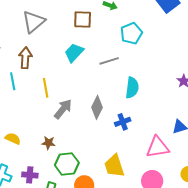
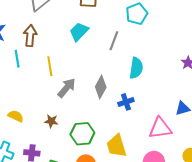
gray line: (109, 61) -> (114, 41), turned -54
green hexagon: (67, 164) -> (82, 134), moved

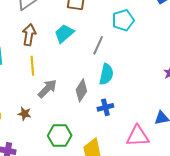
brown arrow: (30, 36) -> (29, 35), moved
cyan semicircle: (136, 68) -> (106, 74), moved
brown star: (51, 121) -> (25, 114), moved

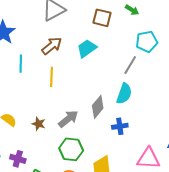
brown arrow: (29, 35) -> (52, 46), turned 35
gray line: (98, 45) -> (130, 65), moved
gray arrow: (47, 89) -> (68, 119), moved

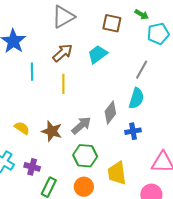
cyan pentagon: (147, 42) -> (158, 34), moved
brown star: (39, 124) -> (52, 131), size x1.5

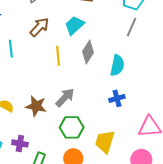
gray line: (142, 70) -> (132, 27), moved
yellow line: (63, 84) -> (58, 56), moved
gray diamond: (110, 112) -> (88, 52), moved
yellow trapezoid: (117, 173) -> (105, 142), turned 30

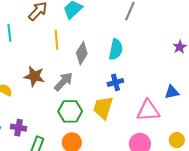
gray diamond: (88, 52) -> (82, 53), moved
brown star: (36, 106) -> (34, 76), moved
yellow trapezoid: (105, 142) -> (103, 108), moved

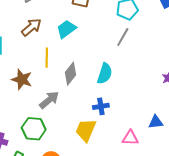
brown star: (34, 76) -> (22, 79), moved
green hexagon: (70, 111) -> (34, 129), moved
pink triangle: (148, 111) -> (130, 138), size x0.7

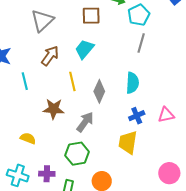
pink triangle: (130, 138) -> (166, 115), moved

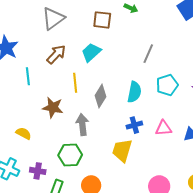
cyan pentagon: (139, 15) -> (167, 85), moved
gray arrow: (85, 122) -> (82, 125), turned -50

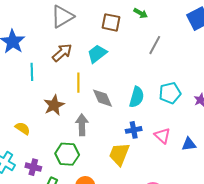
gray line: (148, 54) -> (155, 45), moved
gray diamond: (100, 96) -> (103, 98), turned -60
brown star: (53, 107) -> (54, 105), turned 30
pink triangle: (163, 128) -> (162, 136), turned 42

